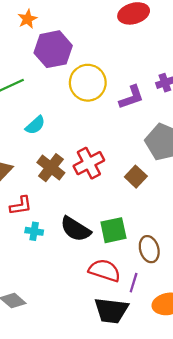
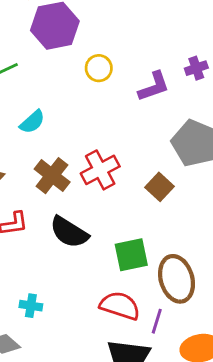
yellow circle: (88, 83) -> (99, 68), size x0.6
black semicircle: (75, 229) -> (69, 232), moved
cyan cross: (34, 231) -> (31, 306), moved
brown ellipse: (149, 249) -> (177, 279), size x1.4

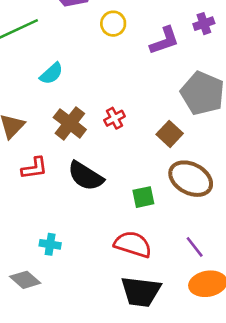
red cross: (100, 170) -> (114, 118), size x0.6
green square: (131, 255) -> (143, 197), size x0.7
brown ellipse: (177, 279) -> (191, 179), moved, turned -45
purple line: (157, 321) -> (195, 247), moved, turned -55

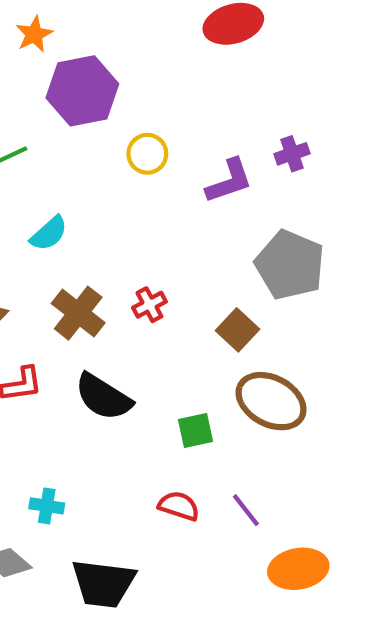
red semicircle: (133, 244) -> (179, 506), size x0.7
purple line: (195, 247) -> (246, 510), moved
black trapezoid: (141, 292) -> (103, 583), moved

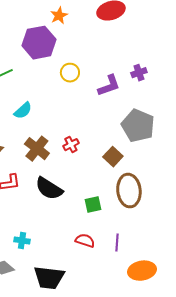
orange star: (34, 34) -> (59, 16), moved
brown ellipse: (271, 401) -> (129, 191), turned 56
purple line: (246, 510) -> (117, 243), turned 42

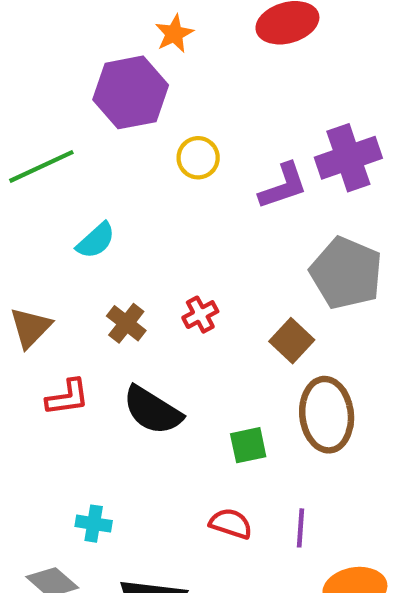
purple cross: (139, 73) -> (348, 158), size x1.8
brown cross: (37, 149) -> (126, 323), size x0.7

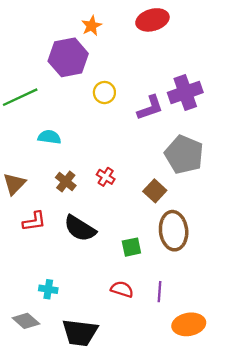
cyan semicircle: (96, 240) -> (49, 137), turned -130
red cross: (200, 315) -> (106, 177), turned -30

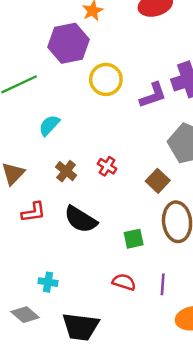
yellow circle: (104, 93) -> (106, 79), size x1.4
cyan semicircle: (49, 137) -> (49, 125), turned -55

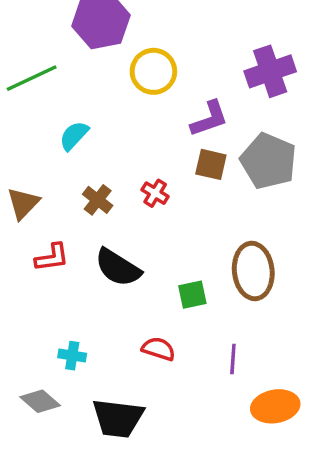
purple L-shape: (153, 95) -> (209, 119), moved
brown square: (158, 181) -> (211, 164), moved, turned -30
red semicircle: (124, 282) -> (159, 349), moved

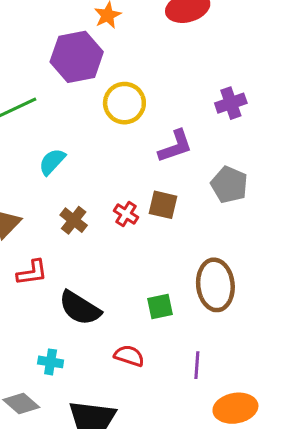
purple cross: (270, 71) -> (231, 103), size x0.7
gray pentagon: (268, 161) -> (229, 185), size x0.7
brown square: (211, 164) -> (163, 205), moved
black semicircle: (118, 268) -> (80, 308), moved

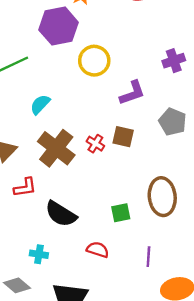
brown cross: (74, 220) -> (56, 148), size x1.8

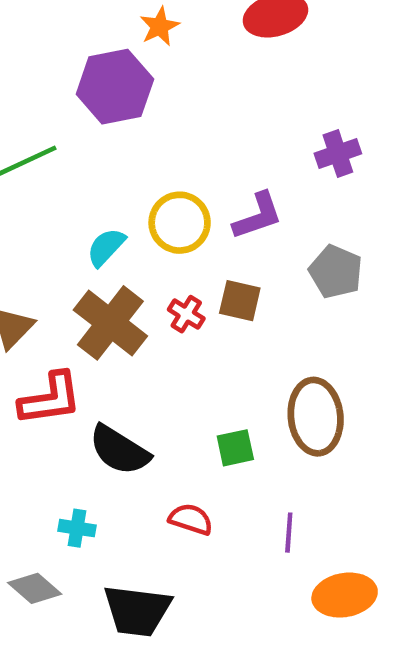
yellow circle: (94, 61) -> (180, 223), moved
cyan semicircle: (40, 104) -> (106, 247), moved
red L-shape: (25, 187) -> (50, 399), size x1.4

